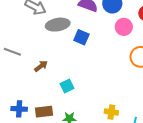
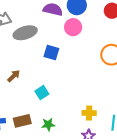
pink circle: (124, 27) -> (73, 27), moved
blue square: (81, 37) -> (51, 52), moved

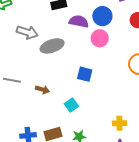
blue square: (51, 52) -> (85, 74), moved
brown arrow: (14, 76) -> (42, 90), turned 64

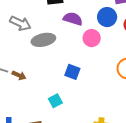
blue circle: (102, 16) -> (107, 17), moved
brown arrow: (42, 90) -> (19, 75), moved

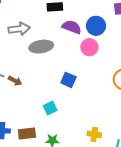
blue circle: (107, 17) -> (96, 26), moved
gray arrow: (20, 23) -> (19, 29), turned -35

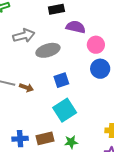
blue circle: (96, 26) -> (100, 69), moved
blue square: (68, 80) -> (61, 80), moved, turned -35
cyan square: (50, 108) -> (65, 110), size x1.6

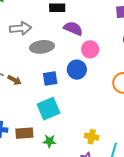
blue circle: (100, 69) -> (77, 70), moved

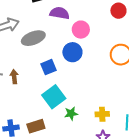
brown arrow: (14, 80) -> (14, 77), turned -112
green star: (49, 141) -> (71, 113), moved

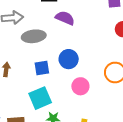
pink circle: (81, 30) -> (80, 86), moved

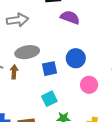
gray ellipse: (34, 36) -> (27, 52), moved
cyan square: (40, 98) -> (49, 99), size x0.7

